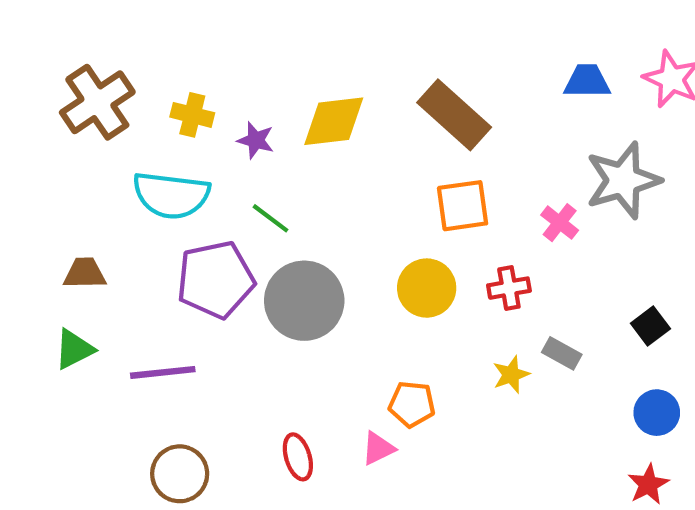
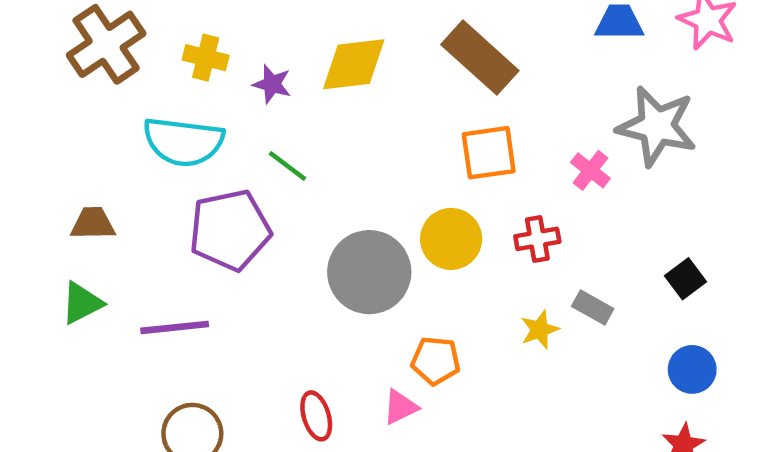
gray star: (623, 180) -> (657, 126), turned 30
gray circle: (304, 301) -> (369, 272), moved

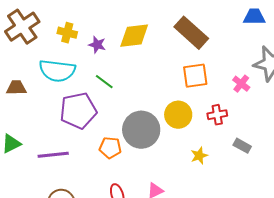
brown trapezoid: (93, 223) -> (16, 88), moved
yellow star: (540, 330) -> (199, 156), moved
orange pentagon: (436, 361) -> (110, 148), moved

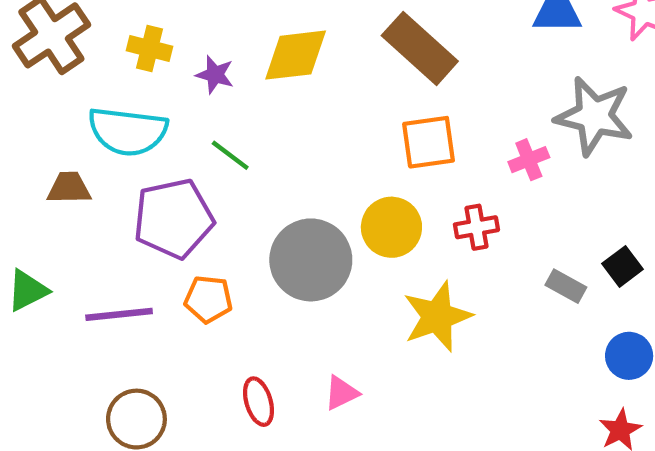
pink cross: (241, 84) -> (529, 160), turned 30
brown trapezoid: (16, 88) -> (69, 188), moved
gray rectangle: (242, 146) -> (566, 286), moved
orange pentagon: (110, 148) -> (208, 299), moved
yellow star: (199, 156) -> (437, 317), size x1.8

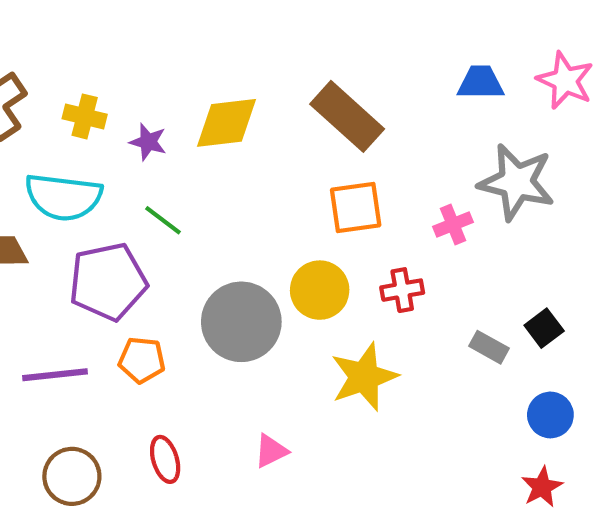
red ellipse: (259, 402) -> (165, 459), moved

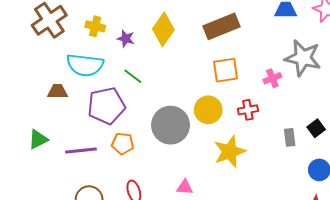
brown rectangle: (347, 116) -> (221, 26), turned -64
yellow diamond: (226, 123) -> (163, 29), turned -48
gray rectangle: (489, 347) -> (290, 137), turned 54
pink triangle: (271, 451) -> (185, 187), turned 30

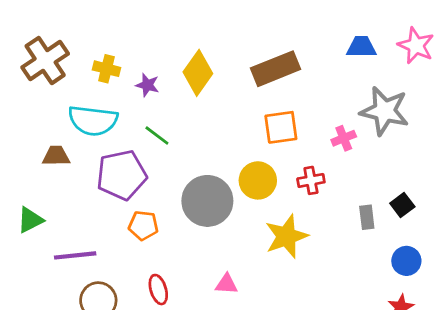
purple line: (81, 151) -> (75, 255), moved

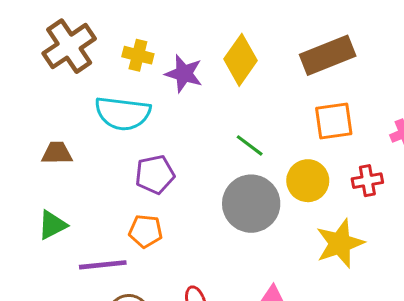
purple star: (147, 85) -> (184, 74), size x1.4
green line: (157, 135) -> (250, 145), moved
brown trapezoid: (56, 156) -> (57, 153), moved
purple pentagon: (121, 175) -> (155, 175), size x0.7
orange pentagon: (143, 225) -> (146, 231), moved

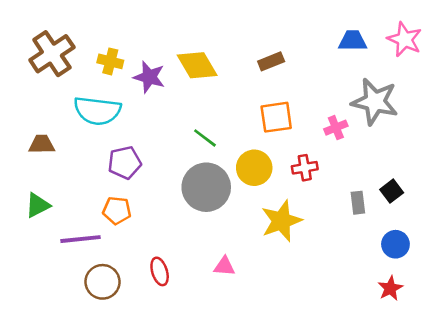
brown rectangle: (328, 55) -> (271, 61), size x0.6
yellow diamond: (240, 60) -> (197, 65), turned -66

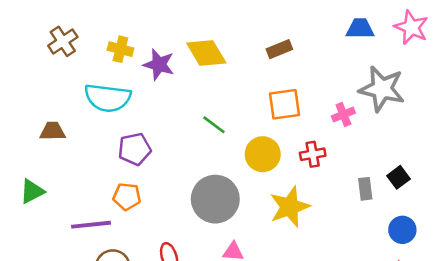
brown cross: (52, 54) -> (63, 41), size x0.7
gray circle: (206, 187) -> (215, 199), moved
green triangle: (38, 205) -> (32, 191), moved

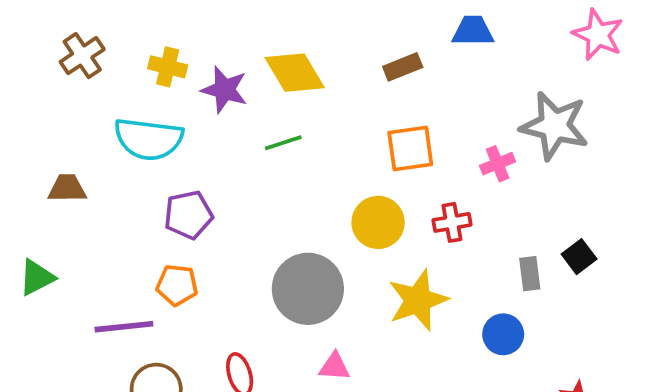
blue trapezoid: (360, 29) -> (473, 31), moved
green line: (214, 125) -> (283, 143), moved, turned -55
blue circle: (402, 230) -> (503, 334), moved

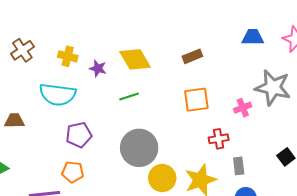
blue trapezoid: (473, 31) -> (253, 37), moved
purple star: (224, 90) -> (98, 68), size x0.7
yellow circle: (378, 222) -> (162, 178), moved
gray rectangle: (530, 274) -> (239, 166), moved
gray circle: (308, 289) -> (139, 148), moved

